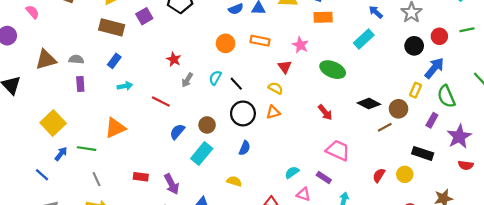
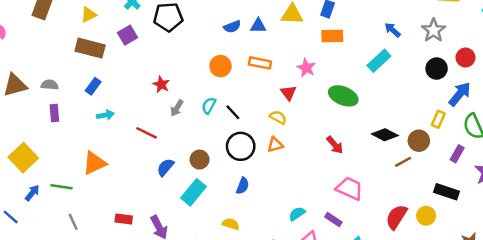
red semicircle: (379, 175) -> (396, 217), size x1.5

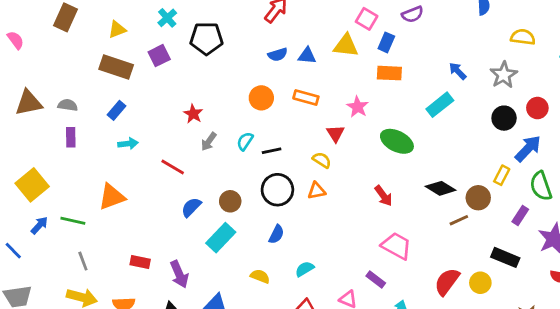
black line: (233, 112) -> (272, 151), turned -63
cyan semicircle: (297, 214) -> (305, 269), moved

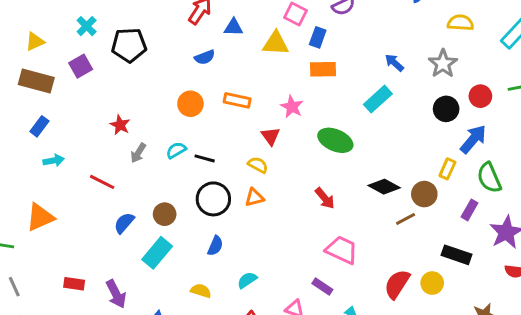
blue triangle: (307, 56) -> (233, 27), moved
cyan semicircle: (245, 141) -> (176, 150), turned 30
black line: (272, 151) -> (205, 158), turned 30

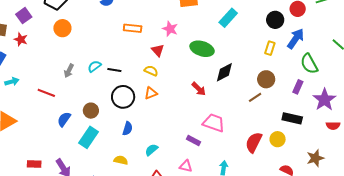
orange circle: (190, 104) -> (62, 28), moved
red star: (120, 125) -> (21, 39), moved
yellow rectangle: (447, 169) -> (270, 48), moved
black diamond: (384, 187) -> (224, 72), moved, turned -50
purple rectangle: (322, 286) -> (194, 141), moved

